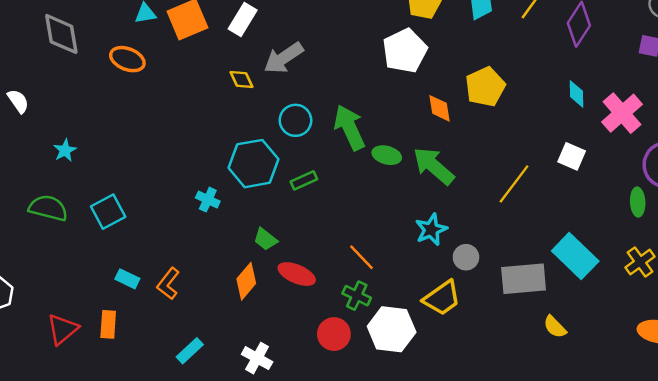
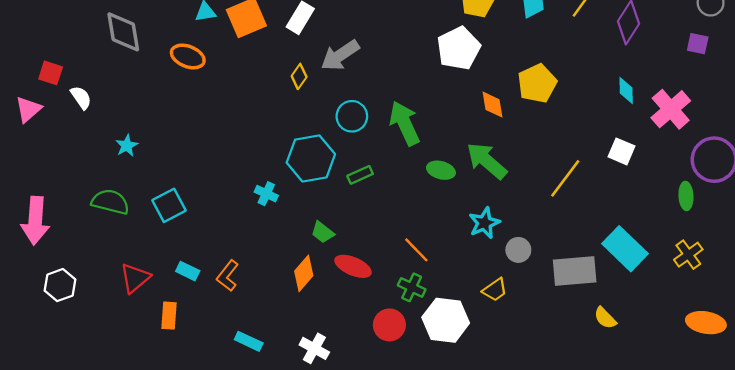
yellow diamond: (241, 80) -> (299, 76), turned 60
green ellipse: (387, 155) -> (441, 170), moved
yellow trapezoid: (442, 298) -> (495, 290), size x0.7
red triangle: (63, 329) -> (135, 278), moved
cyan rectangle: (190, 351) -> (249, 341), turned 68

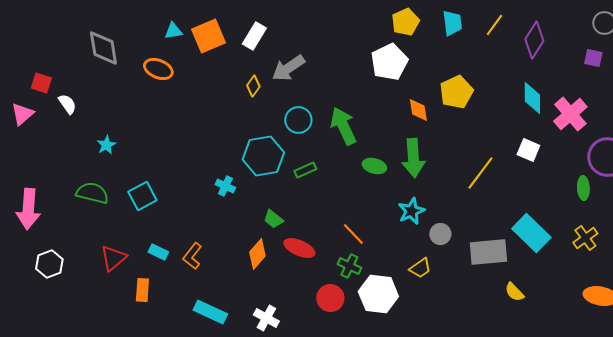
cyan diamond: (626, 90) -> (532, 98), size x1.4
green arrow: (487, 161) -> (413, 158), turned -135
cyan rectangle: (249, 341) -> (210, 312), size x1.4

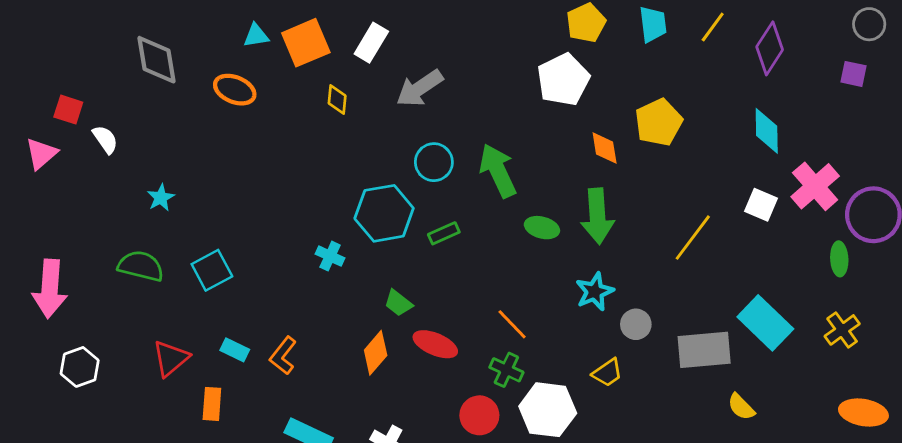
yellow diamond: (253, 86) -> (337, 100), moved, turned -30
pink cross: (570, 114) -> (815, 186), moved

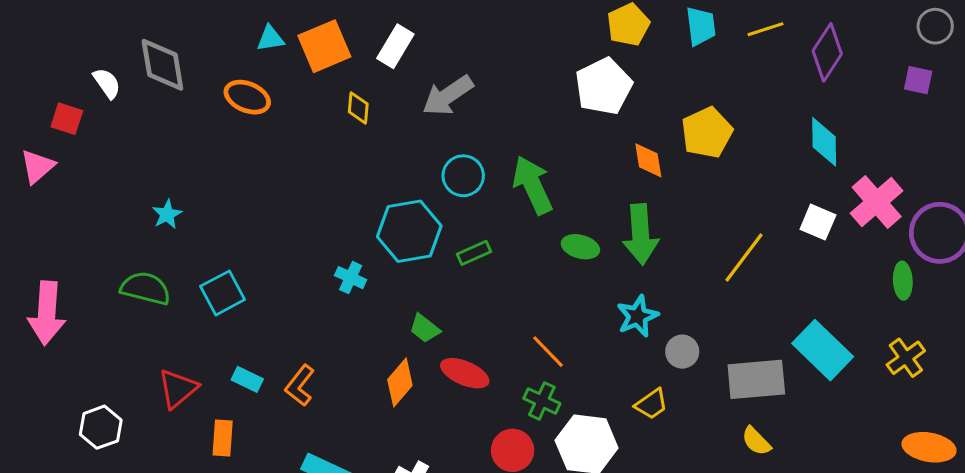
yellow line: (713, 27) -> (766, 29), turned 36
white semicircle: (105, 139) -> (107, 83), moved
white hexagon: (80, 367) -> (101, 427), moved
yellow semicircle: (741, 407) -> (756, 441), moved

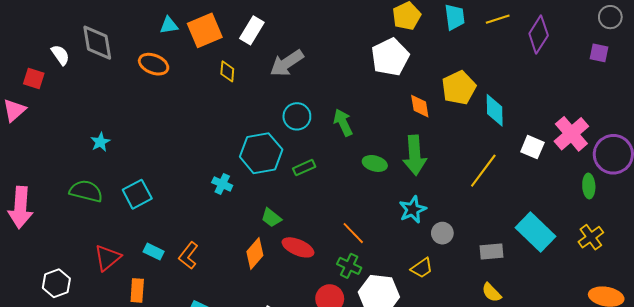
cyan diamond: (824, 142) -> (495, 110), moved
green arrow: (533, 185) -> (343, 123), size x0.7
gray rectangle: (756, 379) -> (491, 252), size x0.6

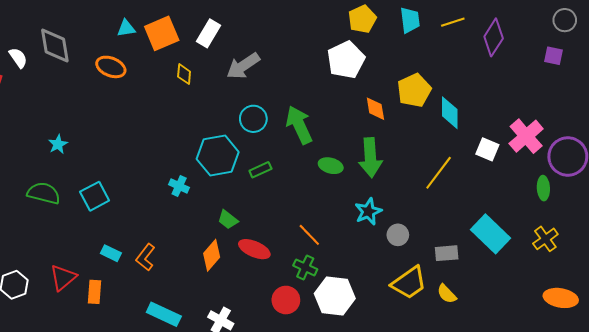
green arrow: (343, 123) -> (299, 125), size x1.4
red triangle: (107, 258) -> (63, 278), moved
yellow trapezoid: (422, 268) -> (409, 283), moved, size x1.6

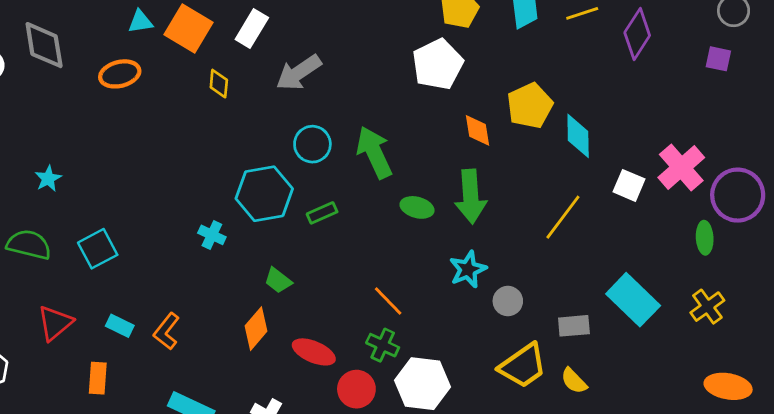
orange square: (162, 33) -> (189, 29), turned -36
orange ellipse: (111, 67) -> (120, 74), turned -36
red ellipse: (254, 249) -> (314, 352), moved
red triangle: (63, 278) -> (55, 323), moved

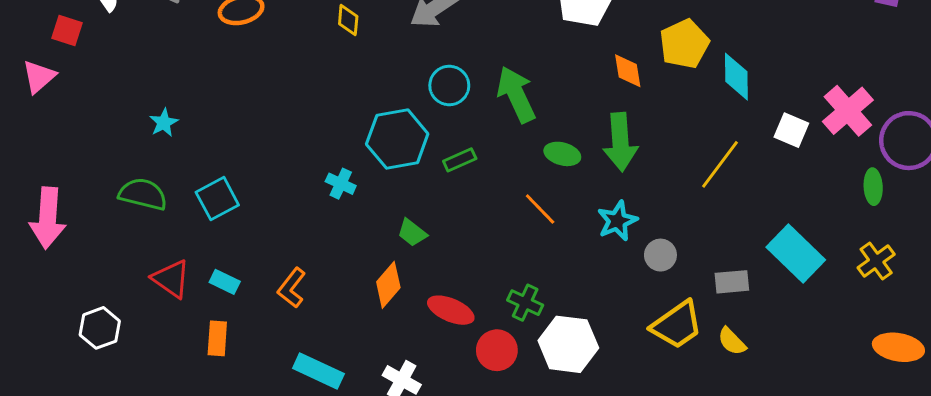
orange line: (388, 301) -> (540, 209), moved
red triangle: (55, 323) -> (171, 279), turned -45
cyan rectangle: (120, 326) -> (225, 282), moved

